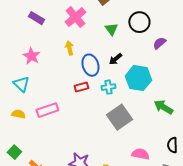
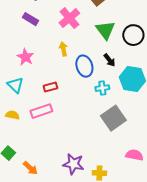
black circle: (139, 22) -> (133, 35), moved
green triangle: (111, 29) -> (105, 30), size x1.5
black arrow: (115, 59) -> (109, 60), turned -88
red rectangle: (81, 87) -> (50, 87), moved

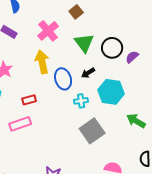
yellow arrow: (63, 49) -> (42, 62), size x1.6
black arrow: (109, 60) -> (88, 73), turned 96

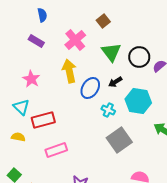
blue ellipse: (63, 79) -> (90, 88), turned 50
red rectangle: (29, 100) -> (43, 120), moved, size x1.6
cyan cross: (81, 101) -> (108, 110), turned 32
pink rectangle: (20, 124) -> (56, 150), moved

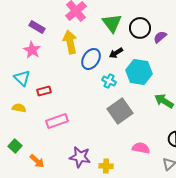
purple rectangle: (36, 41) -> (37, 27), moved
red rectangle: (43, 120) -> (44, 91), size x0.6

